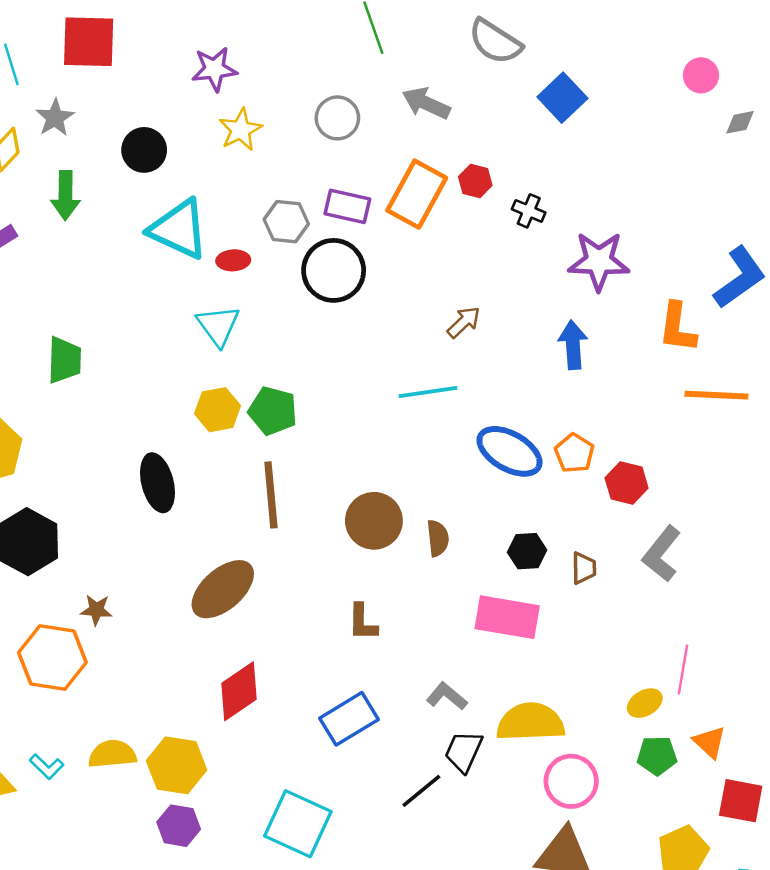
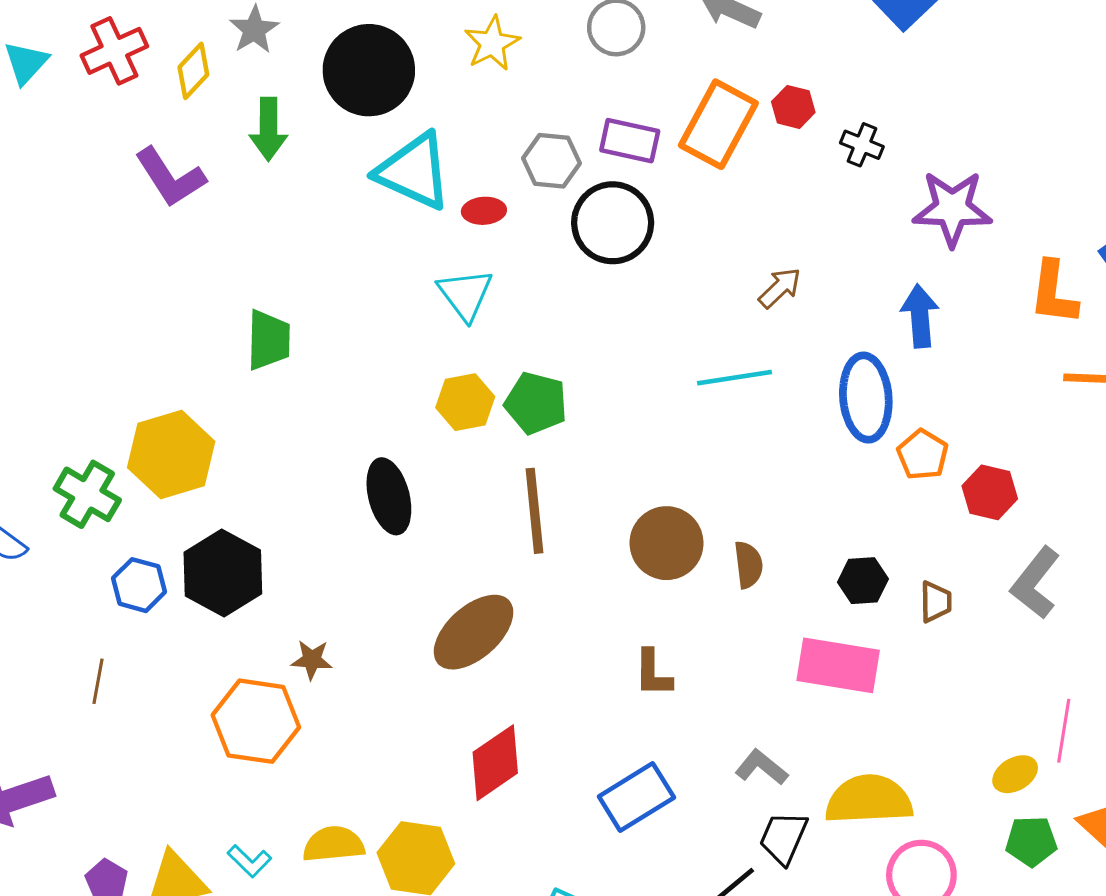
black circle: (144, 150) -> (369, 70), size x1.6
blue ellipse: (509, 451) -> (866, 398), moved, turned 56

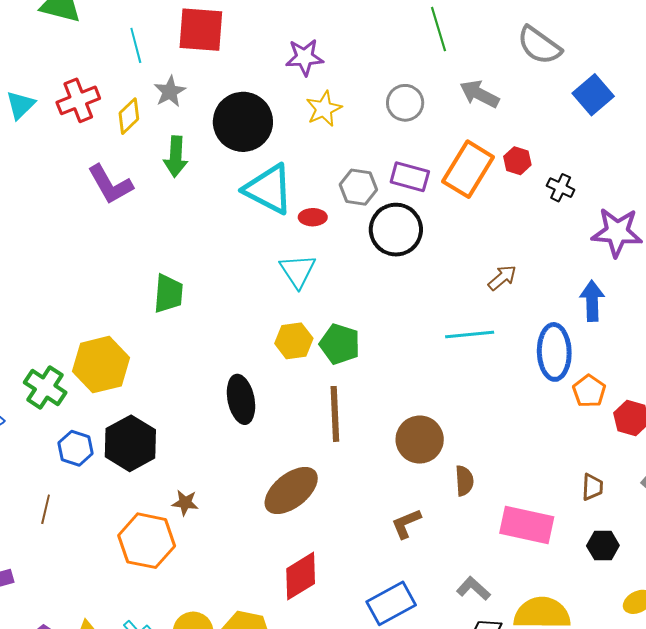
brown semicircle: (748, 565) -> (464, 481), moved
black hexagon: (863, 581) -> (603, 546), moved
brown L-shape: (653, 673) -> (406, 524), turned 64

